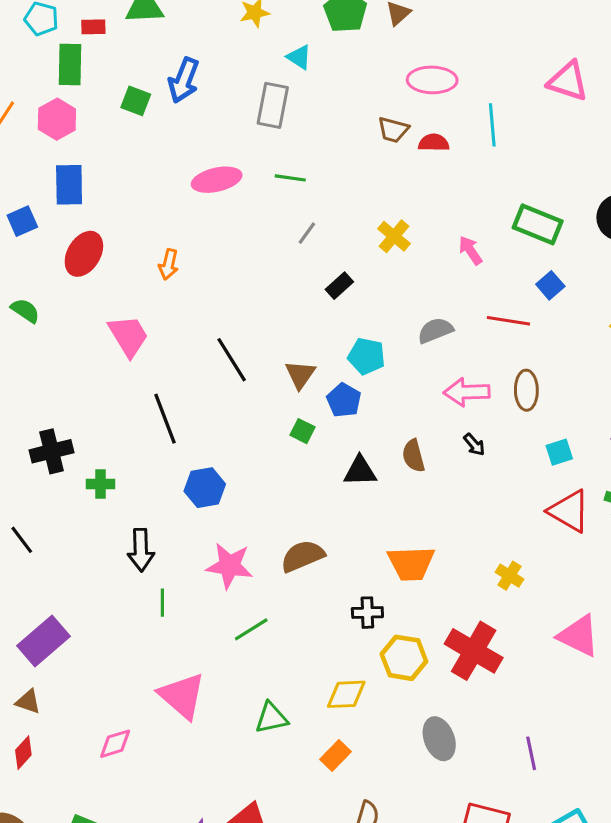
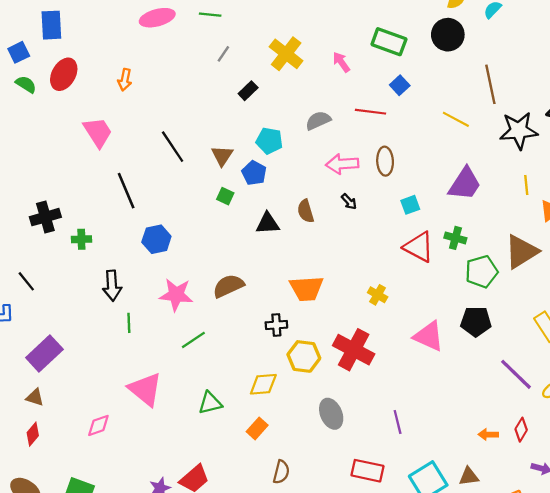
yellow cross: (394, 236) -> (286, 54), size x1.4
green semicircle: (25, 311) -> (26, 84), moved

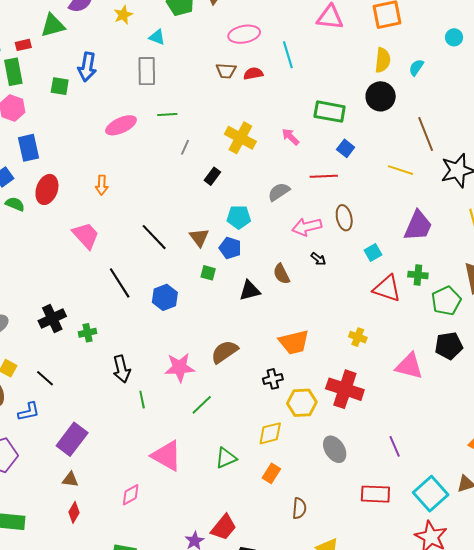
blue hexagon: (156, 239) -> (165, 297), moved

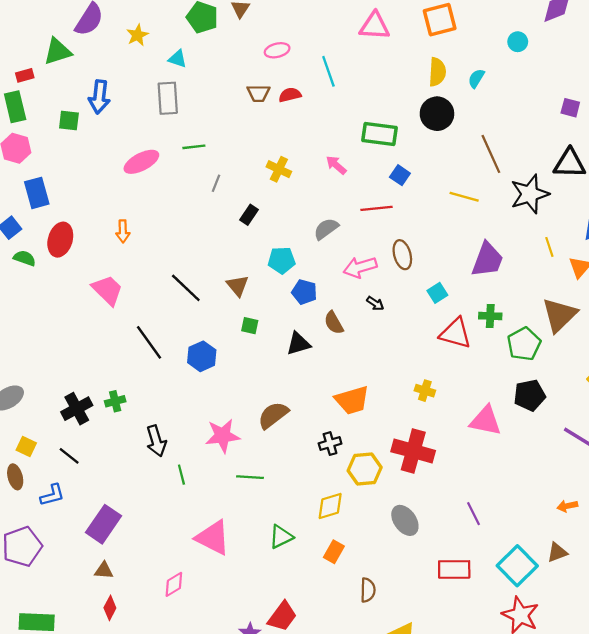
pink ellipse: (244, 34) -> (277, 50), size x0.7
yellow cross: (240, 138) -> (279, 169), size x0.7
blue pentagon: (230, 248) -> (304, 292), moved
black cross: (52, 318) -> (77, 409), moved
green line: (202, 405) -> (250, 477), turned 50

